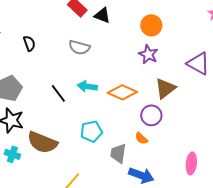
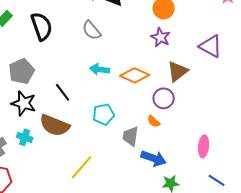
black semicircle: (29, 43) -> (42, 26), size x1.8
gray semicircle: (79, 47) -> (92, 30), turned 35
black line: (58, 93) -> (63, 92), moved

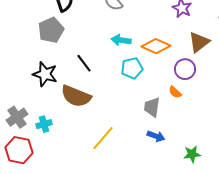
gray pentagon: (22, 71) -> (51, 30), moved
cyan pentagon: (104, 114) -> (132, 68), moved
cyan cross: (25, 137) -> (44, 124), moved, turned -35
blue arrow: (154, 158) -> (156, 136), moved, size x0.7

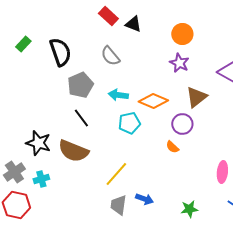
gray pentagon: (51, 30) -> (80, 85), moved
black star: (45, 74) -> (38, 143), moved
gray trapezoid: (152, 107) -> (118, 205), moved
blue arrow: (156, 136) -> (144, 199), moved
yellow line: (103, 138) -> (116, 174), moved

